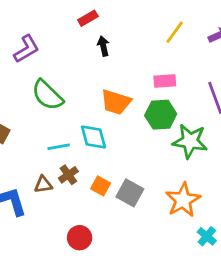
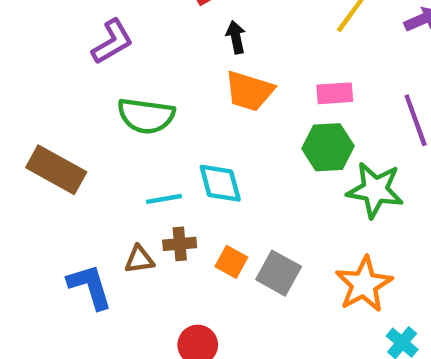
green semicircle: (47, 95) -> (146, 116), turned -36
orange trapezoid: (116, 102) -> (249, 91), moved
brown cross: (68, 175) -> (180, 244), turned 30

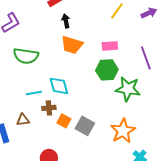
brown cross: (180, 244) -> (49, 108), moved

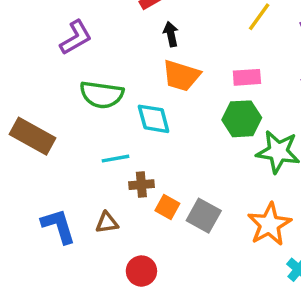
cyan diamond: (59, 86) -> (154, 119), moved
brown triangle: (23, 120) -> (107, 223), moved

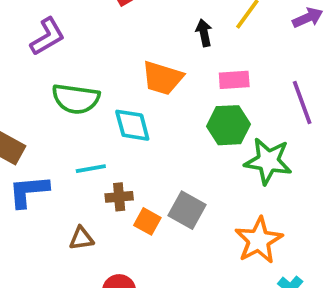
black arrow: (171, 34) -> (204, 33), moved
gray square: (204, 216) -> (187, 210), moved
blue L-shape: (58, 226) -> (29, 191), moved, turned -78

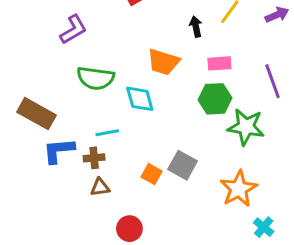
brown cross: (119, 197) -> (94, 158), moved

